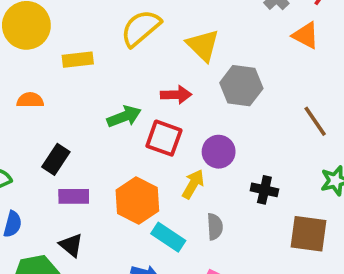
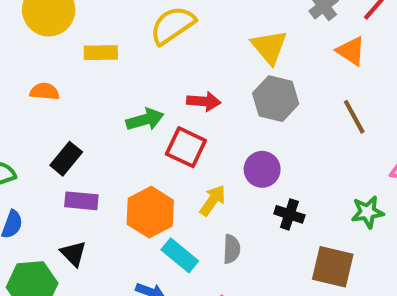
yellow triangle: (203, 45) -> (269, 47), moved
brown line: (315, 121) -> (354, 117), moved
purple circle: (219, 152) -> (262, 169), moved

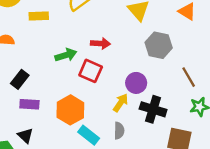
gray hexagon: (276, 99) -> (159, 45), moved
brown line: (354, 117) -> (189, 77), moved
yellow arrow: (213, 200) -> (121, 103), moved
black cross: (289, 214) -> (153, 109), size x1.5

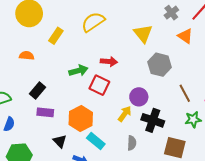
yellow rectangle: (39, 16) -> (56, 36), turned -56
gray semicircle: (119, 131) -> (132, 143), moved
black triangle: (25, 136) -> (60, 141), moved

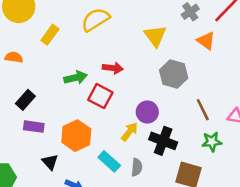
cyan rectangle: (96, 141) -> (109, 161), moved

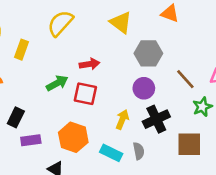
purple circle: (147, 112) -> (144, 88), moved
black cross: (163, 141) -> (156, 119), turned -30

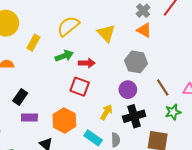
orange triangle: (170, 13) -> (144, 30), moved
yellow triangle: (121, 22) -> (106, 33), moved
green arrow: (57, 83) -> (64, 56), moved

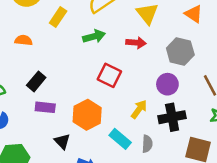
red arrow: (87, 63) -> (136, 43), moved

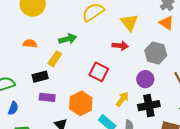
yellow rectangle: (58, 17) -> (55, 59), moved
green arrow: (94, 36) -> (68, 39), moved
black rectangle: (36, 81) -> (40, 77), turned 35

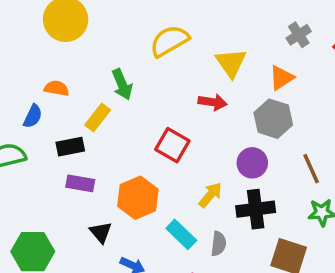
orange triangle: (166, 23) -> (281, 78), moved, turned 49
green arrow: (68, 39) -> (122, 84), turned 78
blue semicircle: (13, 108) -> (33, 116), moved

